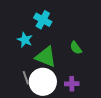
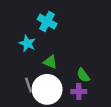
green semicircle: (76, 48) -> (83, 75), moved
green triangle: (46, 57) -> (50, 62), size x0.6

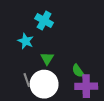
green triangle: (50, 62) -> (47, 58), turned 40
purple cross: (79, 92) -> (86, 86), moved, size x1.5

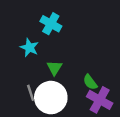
purple cross: (86, 86) -> (100, 100), turned 30

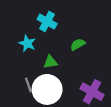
green triangle: (54, 68) -> (50, 62), turned 48
green semicircle: (90, 82) -> (78, 44), moved, turned 96

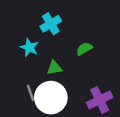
cyan cross: (47, 21) -> (51, 24), turned 30
purple cross: (92, 92) -> (100, 100), turned 35

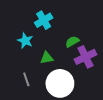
white circle: (51, 98) -> (60, 83), moved
purple cross: (100, 100) -> (85, 57), moved

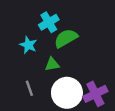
green semicircle: (72, 42) -> (66, 38), moved, size x1.5
purple cross: (85, 57) -> (95, 94), moved

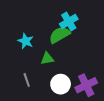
cyan cross: (49, 22) -> (69, 22), moved
white circle: (67, 93) -> (61, 84), size x0.7

